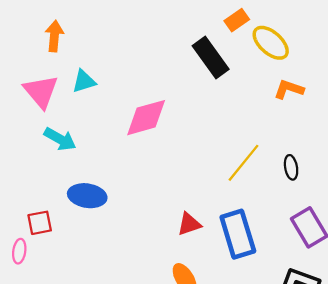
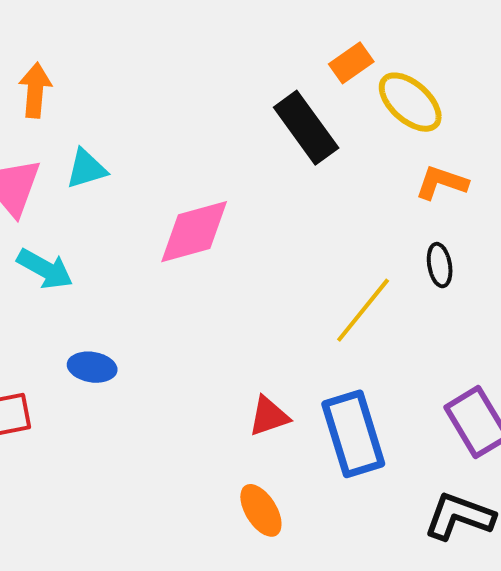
black ellipse: (291, 167) -> (440, 265), moved
blue ellipse: (87, 196) -> (92, 367), size x0.7

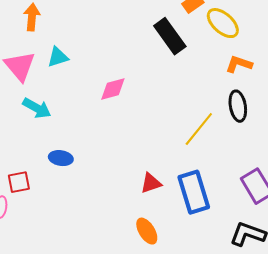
pink diamond: (194, 232) -> (113, 89), size x0.7
black ellipse: (440, 265) -> (238, 106), size x1.4

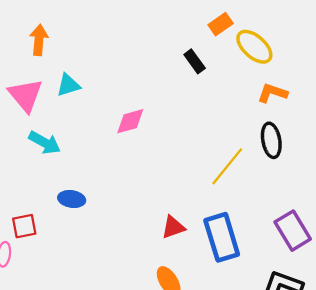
black rectangle: (170, 36) -> (195, 61), size x0.6

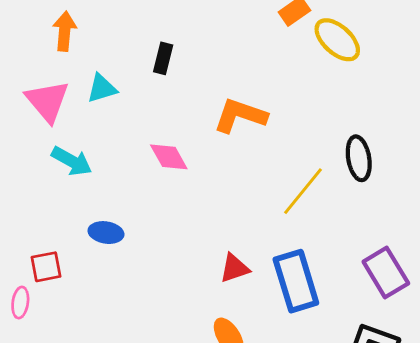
black rectangle: (195, 61) -> (163, 58), moved, turned 50
orange L-shape: (272, 93) -> (240, 115), moved, size x1.4
pink diamond: (130, 121) -> (169, 157), moved, turned 76

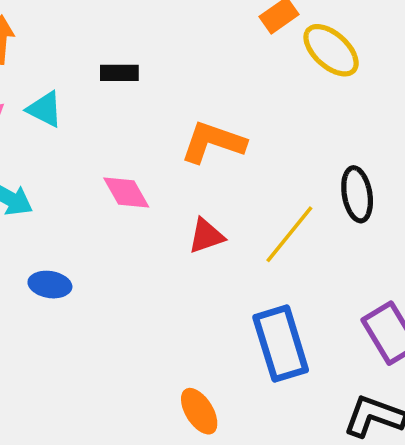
black rectangle: (163, 58) -> (119, 73), turned 76
cyan triangle: (102, 88) -> (45, 109), turned 44
red triangle: (234, 268) -> (206, 236), moved

